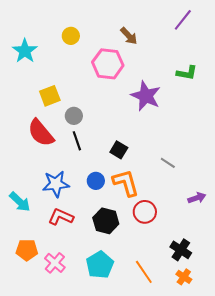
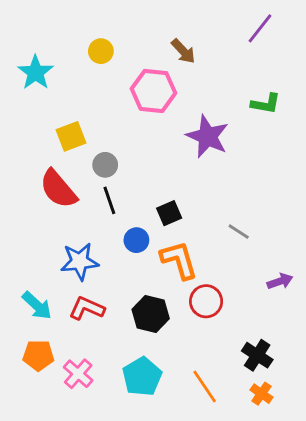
black square: (119, 150) -> (169, 213), turned 36
blue circle: (96, 181) -> (136, 240), moved
cyan arrow: (20, 202) -> (37, 306), moved

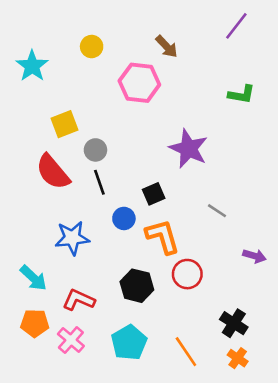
purple star: (207, 136) -> (189, 149), moved
purple arrow: (280, 281) -> (254, 256), turned 35
red L-shape: (87, 308) -> (79, 300), moved

